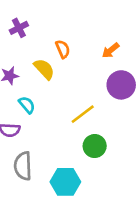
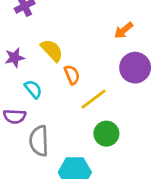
orange semicircle: (63, 49) -> (72, 75), moved
gray semicircle: (23, 166) -> (39, 141), moved

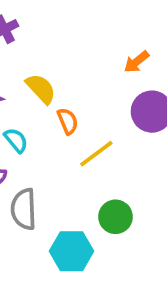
green circle: (106, 134) -> (116, 217), moved

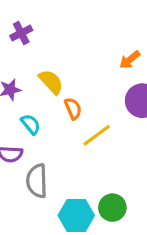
green circle: (116, 217) -> (112, 208), moved

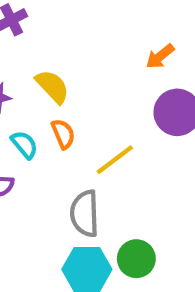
orange semicircle: (73, 109) -> (63, 134), moved
gray semicircle: (37, 181) -> (85, 213), moved

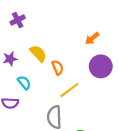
orange semicircle: (63, 134) -> (58, 67), moved

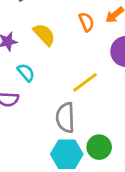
orange semicircle: (58, 67) -> (86, 22), moved

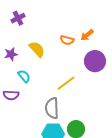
orange semicircle: (86, 22) -> (67, 40), turned 128

